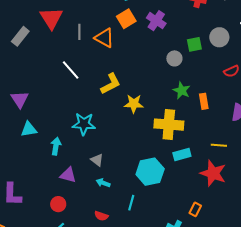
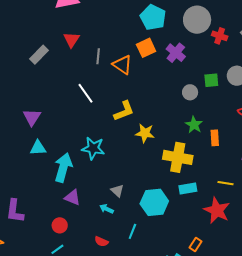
red triangle: (51, 18) -> (72, 40), size x0.7
cyan arrow: (56, 146) -> (63, 167), size x1.6
gray triangle: (97, 160) -> (117, 191), moved

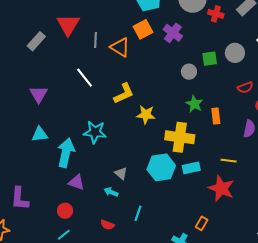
red triangle: (72, 40) -> (68, 25), size x1.4
purple triangle: (32, 117) -> (39, 94), moved
cyan hexagon: (154, 202) -> (161, 167), moved

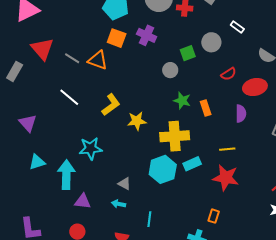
orange square: (143, 29) -> (117, 38), turned -30
gray line: (95, 40) -> (72, 58), turned -49

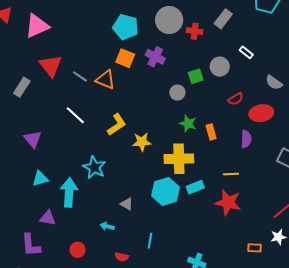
cyan star: (91, 148) -> (94, 167), turned 30
purple triangle: (83, 201) -> (48, 218), moved
cyan arrow: (119, 204) -> (107, 226), moved
orange rectangle: (214, 216) -> (254, 248), moved, turned 72

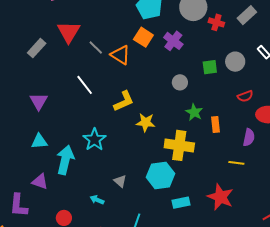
gray circle: (177, 93) -> (180, 82), moved
yellow line: (231, 174) -> (236, 163), moved
cyan rectangle: (195, 187) -> (181, 203), moved

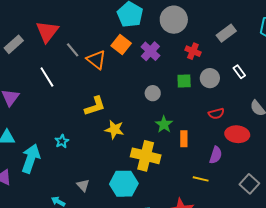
red cross: (216, 22) -> (193, 51), moved
white line: (85, 85) -> (47, 77), moved
cyan star: (94, 140) -> (62, 141), size x0.6

